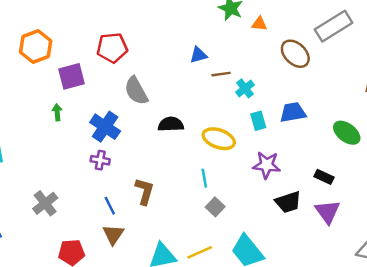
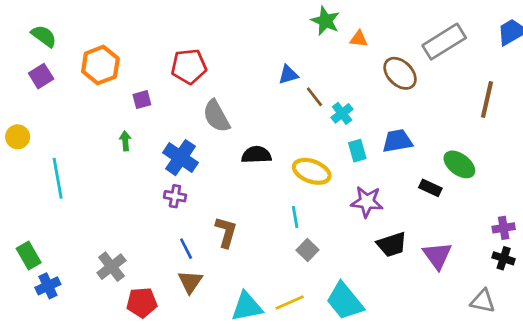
brown line: (221, 74) -> (314, 97), turned 60
purple square: (72, 76) -> (142, 100), size x0.6
black rectangle: (324, 177) -> (430, 188), moved
gray cross: (45, 203) -> (111, 267), moved

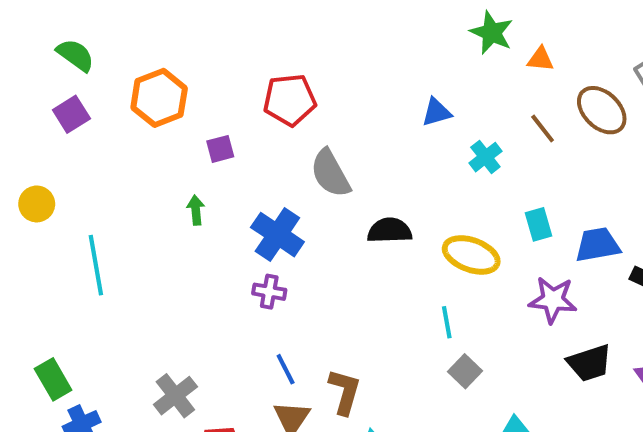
brown line: (314, 97) -> (543, 128), moved
cyan cross: (342, 113) -> (485, 157), moved
blue trapezoid: (397, 141) -> (598, 245), moved
brown L-shape: (226, 232) -> (345, 392), moved

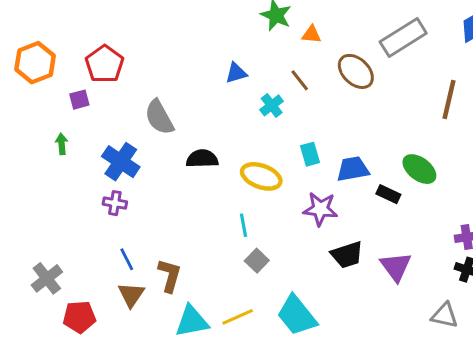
red pentagon: (290, 100) -> (105, 64), moved, turned -30
brown line: (543, 128) -> (300, 80), moved

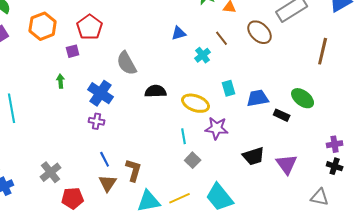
purple star: (320, 209) -> (217, 128), moved

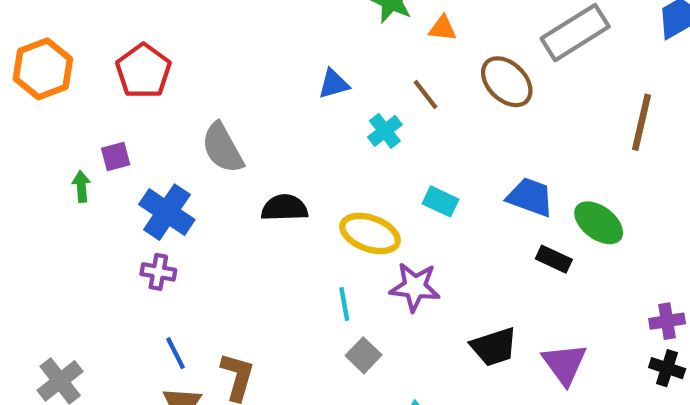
purple square: (73, 51) -> (116, 157), moved
cyan rectangle: (229, 88) -> (440, 201), turned -49
blue trapezoid: (258, 98) -> (530, 197), moved, turned 30

